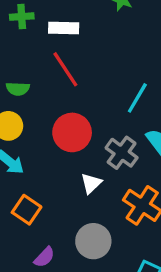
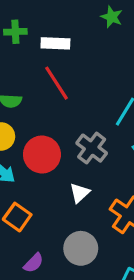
red circle: (72, 132) -> (42, 155), moved
gray cross: (122, 153) -> (92, 148), moved

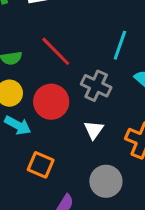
red line: (57, 83) -> (56, 51), moved

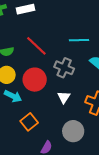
cyan line: (120, 45) -> (79, 40), turned 72
orange square: (41, 165) -> (29, 122), turned 30

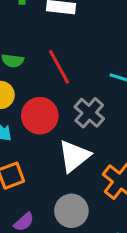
white triangle: (64, 97) -> (74, 156), size x1.6

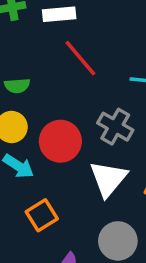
red line: (59, 67) -> (80, 58), moved

